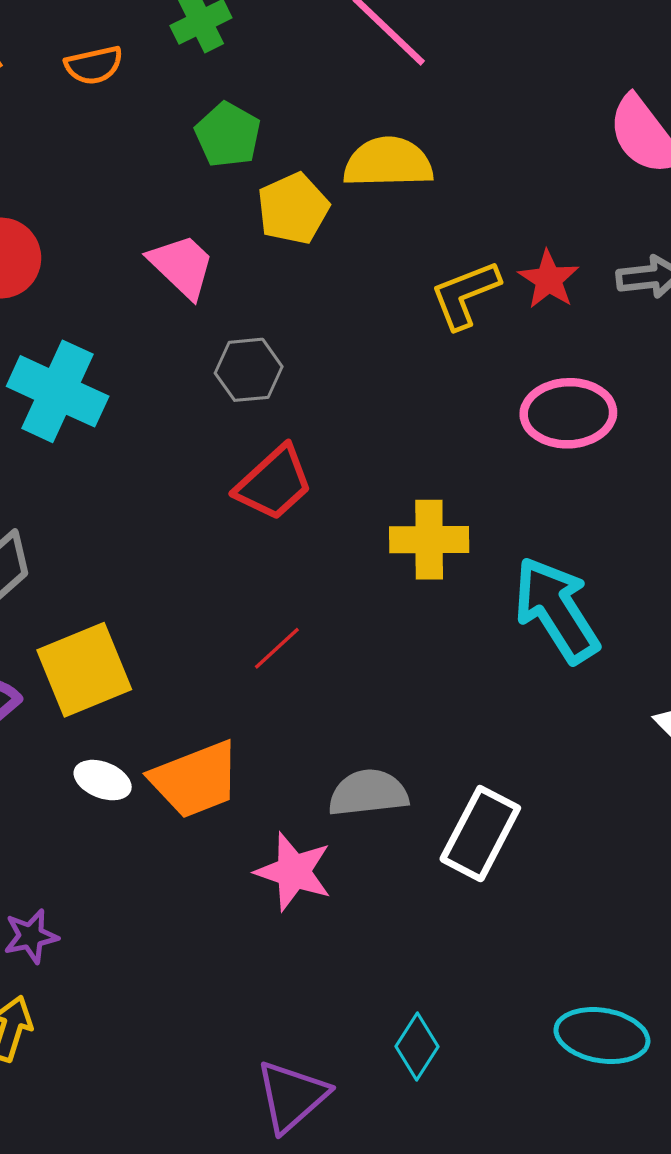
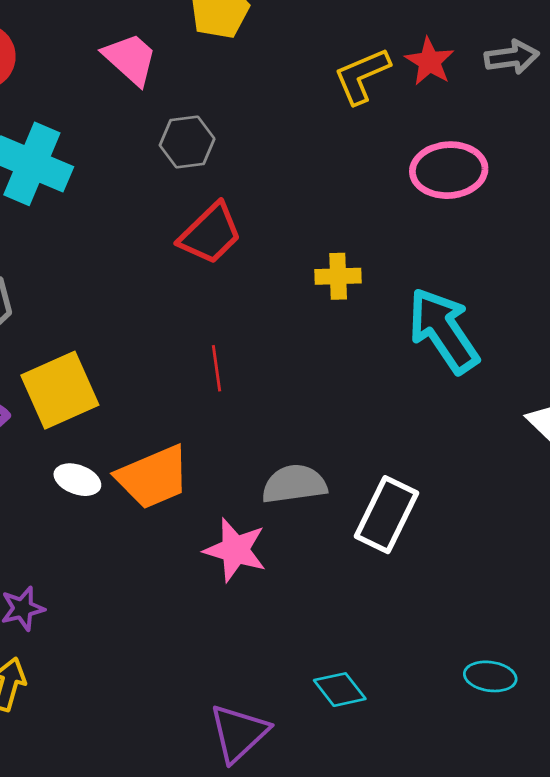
yellow cross: (429, 540) -> (338, 276), size x0.7
red line: (277, 648) -> (217, 368), turned -54
cyan ellipse: (602, 1036) -> (490, 676), size x0.7
cyan diamond: (417, 1047) -> (340, 690), turned -69

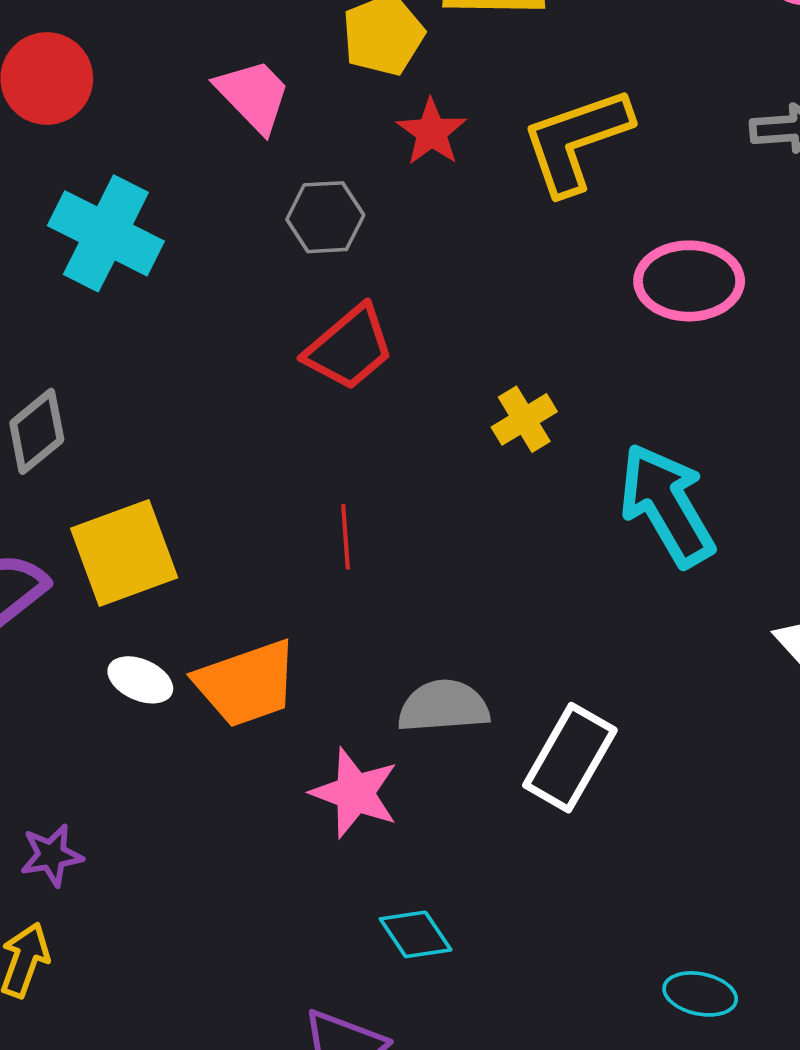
red star: (430, 62) -> (431, 132), moved
yellow L-shape: (362, 76) -> (576, 141), size x1.4
yellow cross: (338, 276) -> (524, 419), turned -33
cyan diamond: (340, 690) -> (416, 934), moved

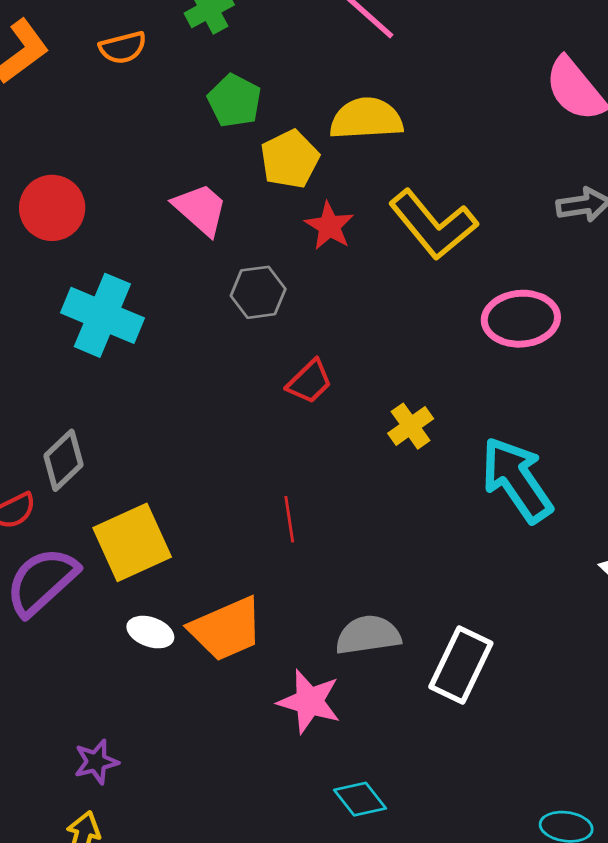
yellow L-shape: (576, 141) -> (433, 225), turned -106
red trapezoid: (349, 348) -> (309, 382), moved, size x0.7

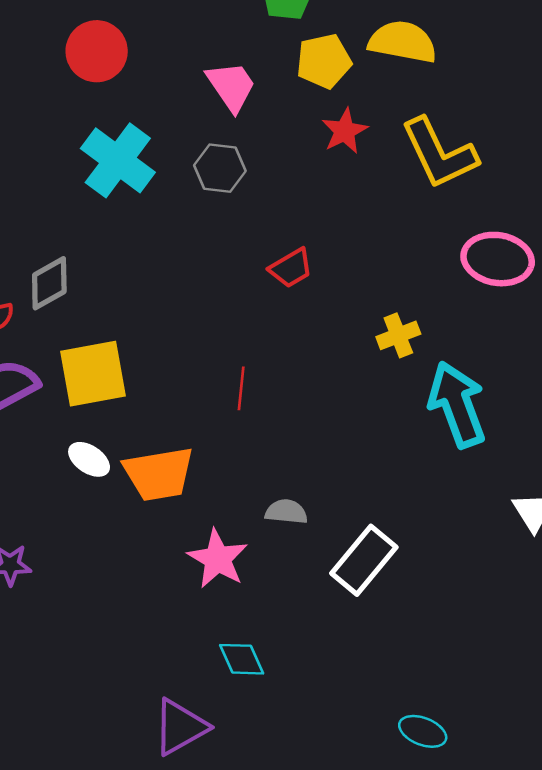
gray hexagon: (258, 292) -> (220, 168), moved
yellow cross: (411, 426) -> (398, 335), moved
gray semicircle: (368, 635) -> (286, 512), size x0.7

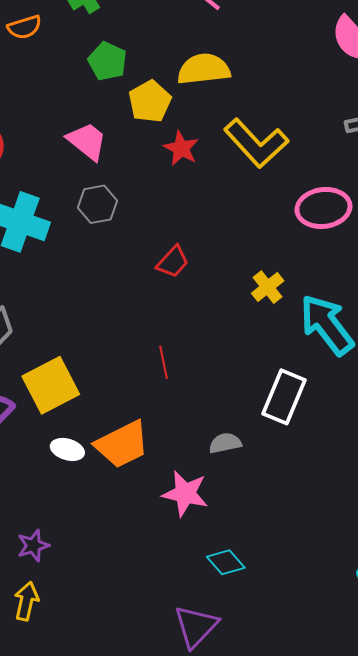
white rectangle: (364, 560) -> (284, 397), moved

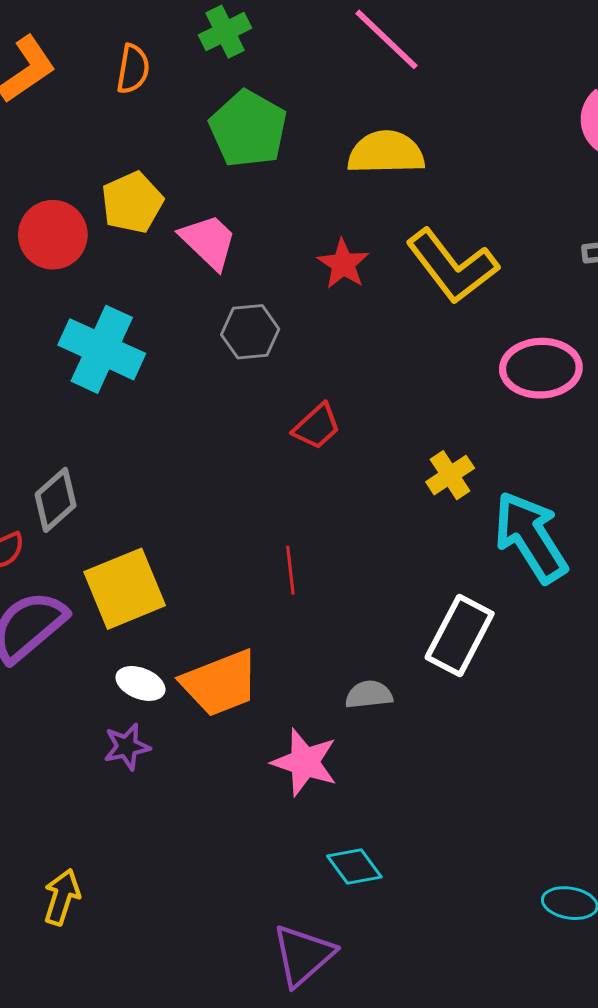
orange semicircle: (24, 27) -> (133, 69), turned -68
green pentagon: (107, 61) -> (248, 129), size x1.4
yellow pentagon: (150, 101) -> (132, 202), moved
gray hexagon: (97, 204) -> (250, 332), moved
purple star: (33, 546) -> (127, 747), moved

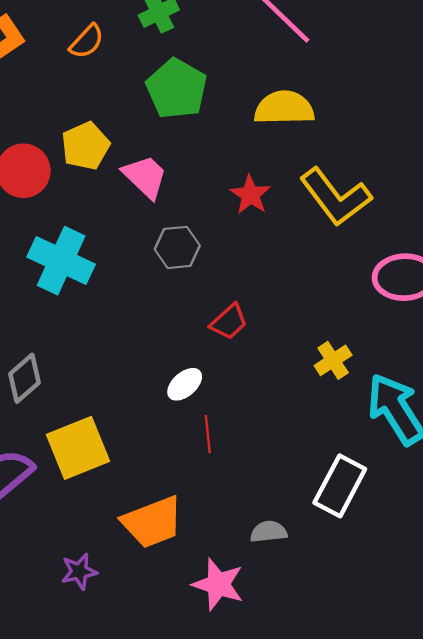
orange semicircle: (133, 69) -> (87, 41), turned 33
white ellipse: (140, 683) -> (185, 384), moved, turned -63

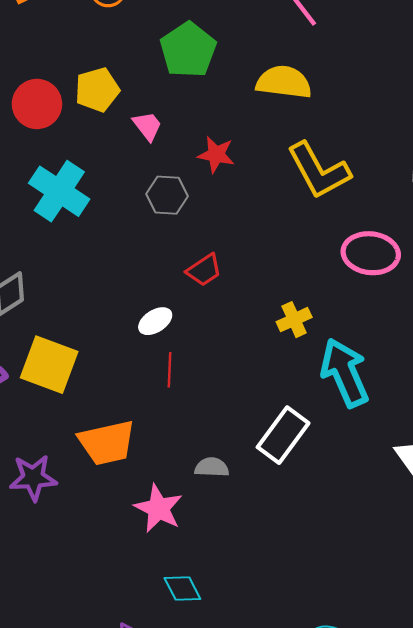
pink trapezoid: (145, 177) -> (147, 126), size x0.7
red star: (250, 195) -> (216, 155), moved, turned -30
yellow square: (78, 448) -> (49, 365), turned 34
purple star: (79, 571) -> (33, 478), size x1.4

